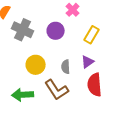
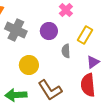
purple triangle: (88, 62) -> (93, 62), moved
gray semicircle: (66, 67) -> (66, 51), moved

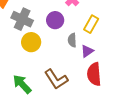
purple triangle: (93, 62) -> (87, 51), moved
yellow circle: (29, 65) -> (31, 42), moved
green arrow: (16, 95) -> (22, 84), turned 50

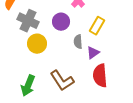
green arrow: (22, 84) -> (28, 86), turned -115

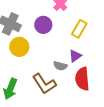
gray semicircle: (78, 42) -> (60, 66), moved, turned -72

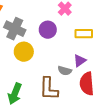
yellow rectangle: (79, 29) -> (84, 34), turned 60
brown L-shape: (44, 84) -> (49, 89), turned 35

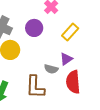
yellow rectangle: (84, 34) -> (70, 32), turned -48

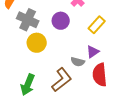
brown L-shape: (35, 87) -> (62, 80), turned -130

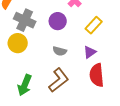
yellow circle: (37, 43) -> (18, 43), moved
gray semicircle: (78, 62) -> (60, 51), moved

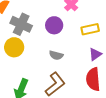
yellow rectangle: (94, 25) -> (90, 29), turned 36
purple triangle: (90, 52) -> (95, 54), moved

